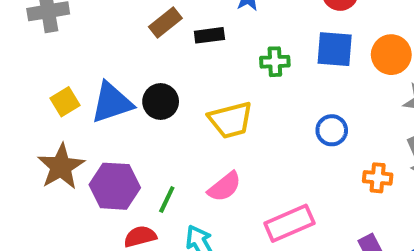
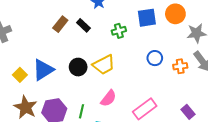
black rectangle: (209, 35) -> (83, 25), turned 64
black circle: (161, 102) -> (78, 67), moved
orange cross: (378, 178) -> (180, 66), moved

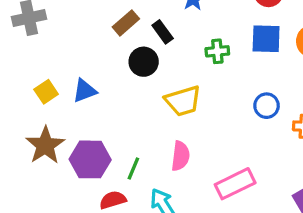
black circle: (78, 67) -> (144, 62), moved
blue triangle: (43, 70) -> (85, 91), size x0.7
pink semicircle: (108, 98) -> (180, 156), turned -42

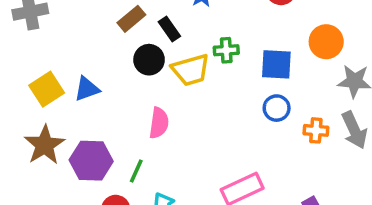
blue square: (266, 39) -> (276, 64), moved
yellow square: (46, 92) -> (47, 89), size x1.4
yellow trapezoid: (183, 101) -> (191, 70), moved
pink semicircle: (180, 156) -> (159, 123), moved

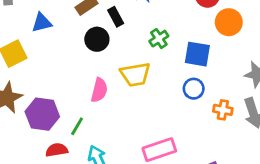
orange circle: (326, 42) -> (229, 22), moved
green cross: (226, 50) -> (159, 39), turned -36
yellow trapezoid: (191, 70) -> (135, 74), moved
blue triangle: (87, 89) -> (42, 23), moved

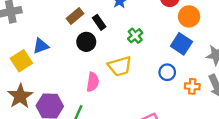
blue triangle: (42, 23) -> (41, 46), moved
blue square: (197, 54) -> (181, 44), moved, turned 30

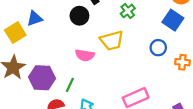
pink semicircle: (93, 82) -> (85, 55), turned 90

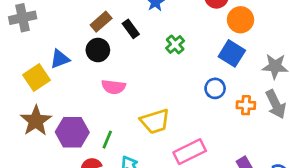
black circle: (79, 16) -> (98, 50), moved
yellow trapezoid: (112, 41) -> (155, 121), moved
pink semicircle: (85, 55) -> (114, 87), moved

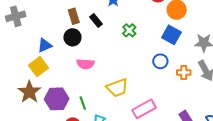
brown rectangle: (101, 22) -> (74, 16), turned -63
yellow square: (37, 77) -> (38, 67), moved
green line: (107, 140) -> (83, 103), turned -40

